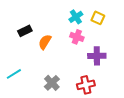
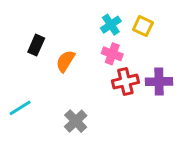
black rectangle: (25, 31) -> (36, 45), turned -40
purple cross: (97, 56) -> (159, 82), moved
red cross: (86, 85) -> (125, 82), moved

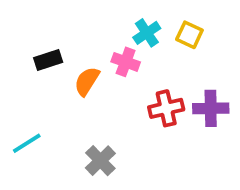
black rectangle: (36, 45) -> (48, 60), turned 48
pink cross: (112, 54) -> (126, 62), moved

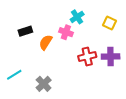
yellow square: (189, 35) -> (109, 23), moved
gray cross: (100, 161) -> (44, 84), moved

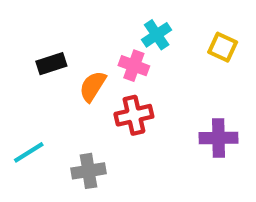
red cross: (87, 56) -> (134, 115), moved
purple cross: (111, 56) -> (218, 138), moved
gray cross: (44, 84) -> (89, 171), turned 35

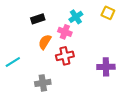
yellow square: (223, 47) -> (108, 13), moved
black rectangle: (51, 64) -> (38, 19), moved
cyan line: (29, 152) -> (13, 62), moved

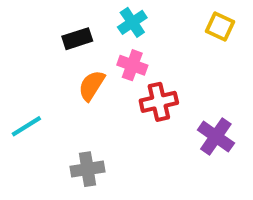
cyan cross: (76, 17) -> (132, 22), moved
red cross: (65, 56) -> (159, 102), moved
purple cross: (106, 67) -> (216, 136), turned 36

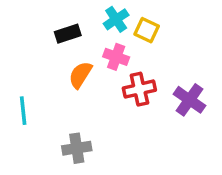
yellow square: (220, 26) -> (147, 30), moved
cyan line: (26, 126) -> (23, 111), turned -64
purple cross: (216, 136) -> (190, 100), moved

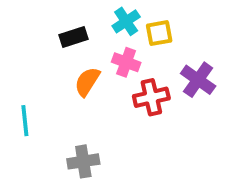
yellow square: (147, 30) -> (159, 33), turned -35
purple cross: (190, 100) -> (198, 80), moved

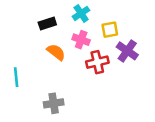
yellow square: (159, 33) -> (110, 30), moved
orange semicircle: (87, 82) -> (56, 52), turned 96

